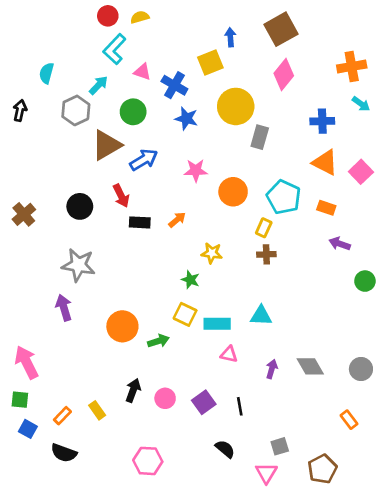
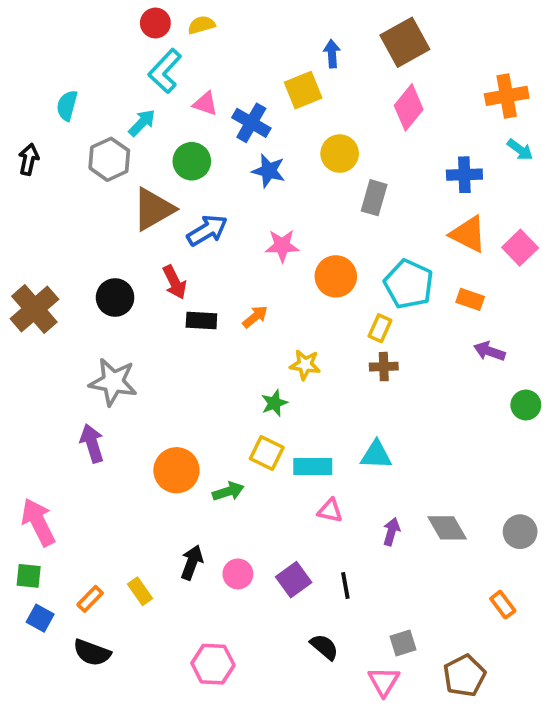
yellow circle: (236, 106) -> (340, 154), size x0.7
brown cross: (24, 214) -> (34, 309), size x1.4
green star: (190, 280) -> (274, 403), turned 30

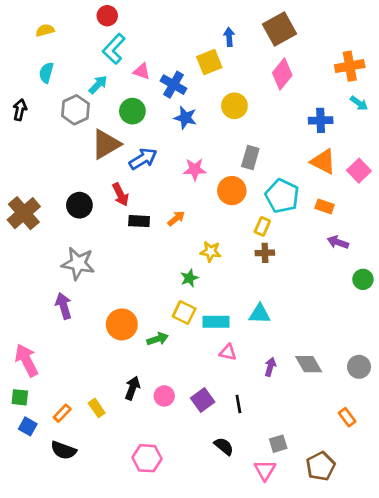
yellow semicircle: (201, 25) -> (45, 30), moved
gray rectangle: (374, 198) -> (250, 157), moved

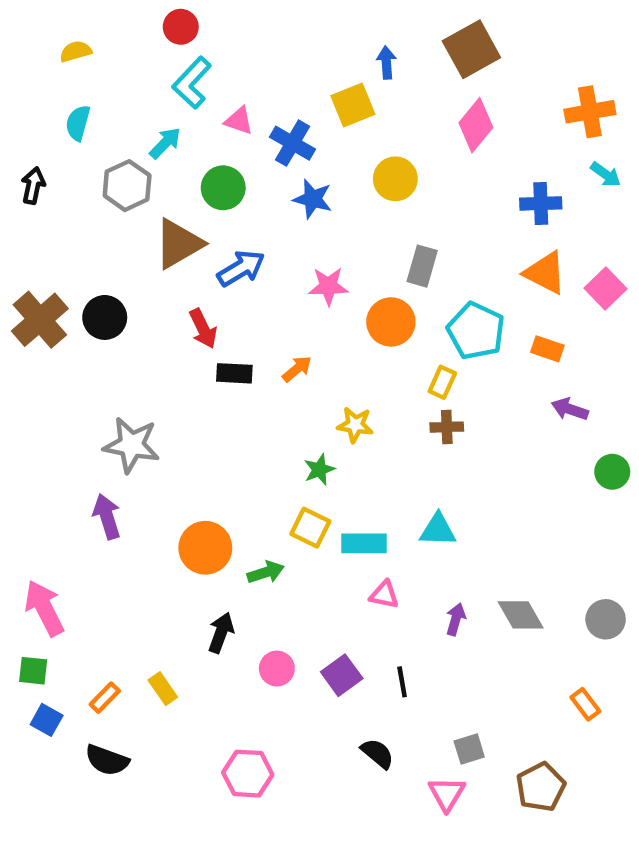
black circle: (79, 205) -> (105, 317), moved
brown cross: (24, 213) -> (40, 320), moved
black arrow: (132, 388) -> (221, 633), moved

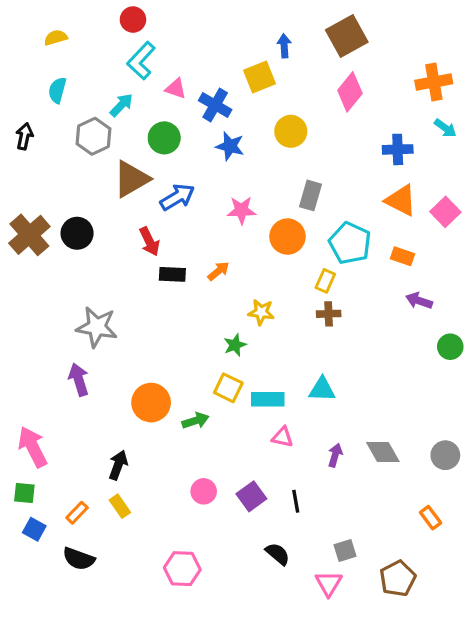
black arrow: (221, 633) -> (118, 465), moved

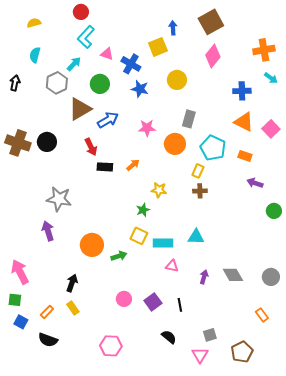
brown cross: (29, 235) -> (18, 143), turned -30

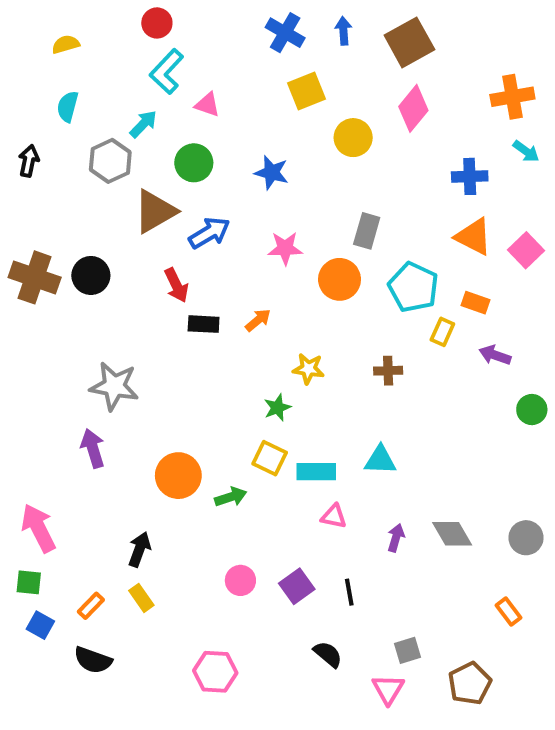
blue arrow: (173, 28) -> (343, 31), moved
blue cross: (131, 64) -> (285, 33), moved
yellow circle: (177, 80) -> (353, 138), moved
yellow rectangle: (198, 171) -> (442, 332), moved

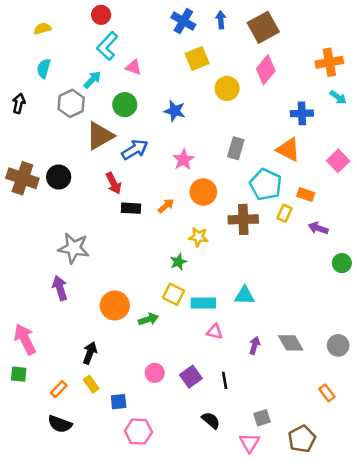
orange triangle: (474, 237) -> (288, 150), moved
pink star: (285, 248) -> (183, 160), turned -30
orange circle: (340, 279) -> (203, 192), moved
brown cross: (388, 371) -> (243, 219), moved, size x1.6
blue square: (40, 625) -> (119, 402), moved, turned -35

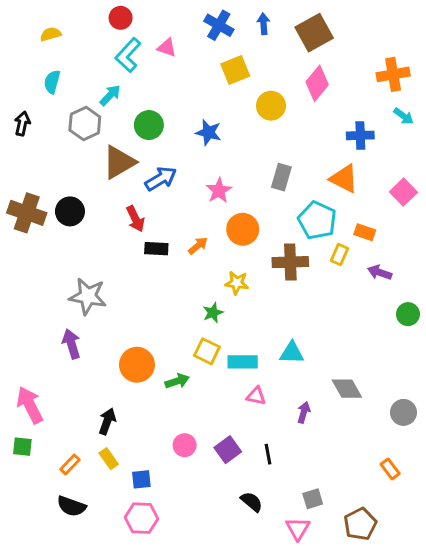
pink triangle: (133, 67) -> (167, 48), moved
gray diamond: (291, 343) -> (347, 389), moved
pink hexagon: (138, 432) -> (141, 518), moved

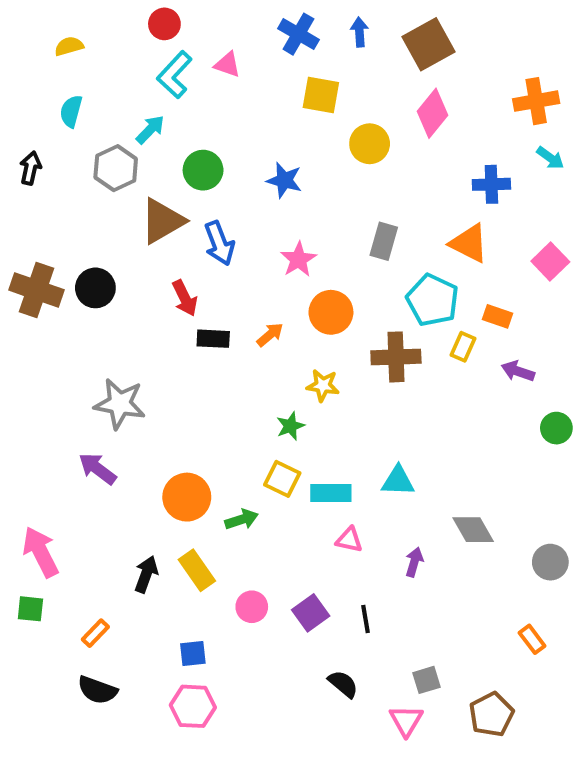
yellow square: (235, 70) -> (321, 95), turned 32
blue arrow: (161, 179) -> (219, 243), turned 100
purple arrow: (71, 344) -> (97, 469), turned -36
yellow rectangle: (109, 459) -> (197, 570), moved, size x1.4

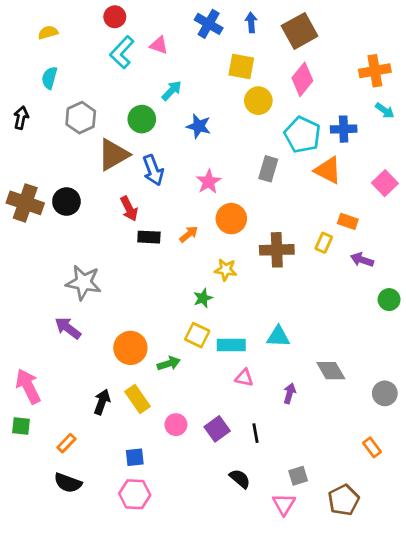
yellow square: (321, 95) -> (241, 67), moved
cyan arrow: (150, 130) -> (172, 91), moved
cyan pentagon: (433, 300) -> (302, 135), moved

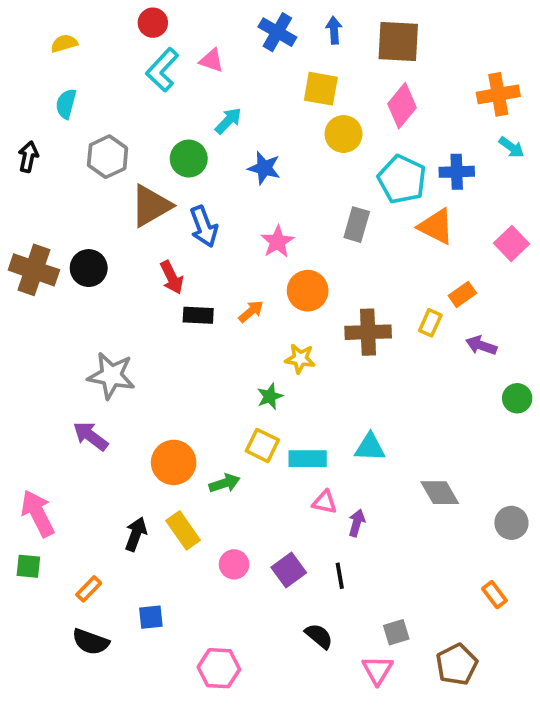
brown square: (300, 31) -> (398, 42), turned 32
orange rectangle: (348, 221) -> (462, 294), turned -54
purple arrow: (290, 393) -> (357, 523), moved
blue square: (135, 457) -> (151, 617), moved
pink hexagon: (135, 494) -> (219, 668), moved

